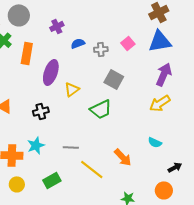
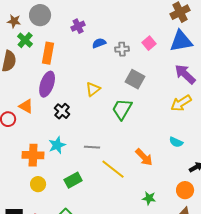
purple ellipse: (51, 72) -> (47, 84), moved
purple arrow: (164, 74) -> (185, 74), turned -70
green trapezoid: (101, 109) -> (122, 109), turned 145
black cross: (41, 111) -> (62, 111), turned -35

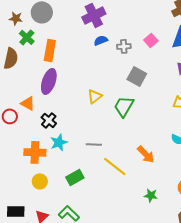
purple cross: (78, 26) -> (94, 15), moved, size x1.6
yellow triangle: (93, 89) -> (95, 96), moved
black cross: (62, 111) -> (49, 120), moved

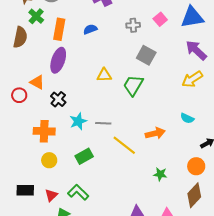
blue semicircle: (101, 40) -> (90, 29), moved
yellow triangle: (95, 96) -> (104, 75), turned 35
cyan star: (59, 142) -> (78, 121), moved
orange arrow: (146, 154) -> (155, 133), turned -60

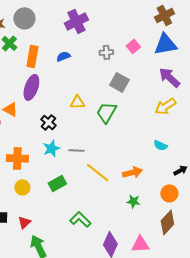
black cross: (58, 99) -> (48, 122), moved
orange arrow: (155, 133) -> (132, 172), moved
green L-shape: (78, 192) -> (80, 219), moved

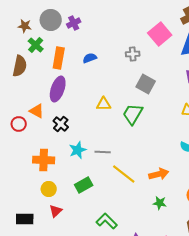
purple cross: (76, 21) -> (74, 23), moved, size x0.6
pink square: (133, 46) -> (160, 34), moved, size x1.6
black cross: (48, 122) -> (61, 124), moved
red triangle: (24, 222) -> (56, 211), moved

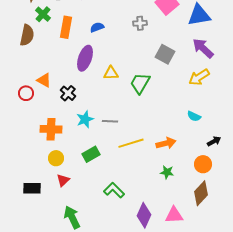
gray square: (146, 84) -> (165, 54), moved
purple ellipse: (58, 89) -> (85, 58), moved
yellow line: (124, 174) -> (131, 143), turned -55

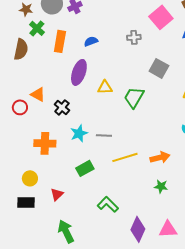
yellow circle: (56, 158) -> (30, 178), moved

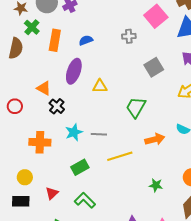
gray square: (159, 68) -> (154, 67), turned 30
orange triangle: (38, 94) -> (44, 88), moved
green trapezoid: (134, 97) -> (136, 107), moved
orange arrow: (160, 157) -> (155, 139), moved
green L-shape: (108, 204) -> (85, 200), moved

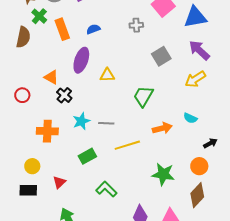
orange rectangle: (55, 40) -> (62, 29), turned -30
green star: (156, 185) -> (163, 174), size x1.6
green L-shape: (85, 200) -> (106, 189), moved

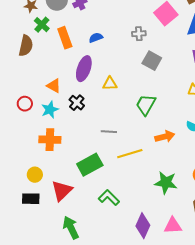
gray square: (161, 56) -> (152, 61), moved, turned -30
black cross: (64, 95) -> (77, 103), moved
cyan star: (81, 121) -> (50, 110), moved
green rectangle: (87, 156) -> (90, 165), size x1.4
red triangle: (59, 182) -> (62, 191), size x1.6

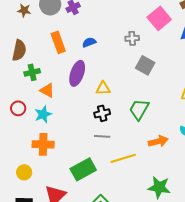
green cross: (42, 25) -> (32, 72), moved, turned 35
black cross: (77, 103) -> (102, 113), moved, turned 35
yellow circle: (35, 175) -> (24, 172), moved

